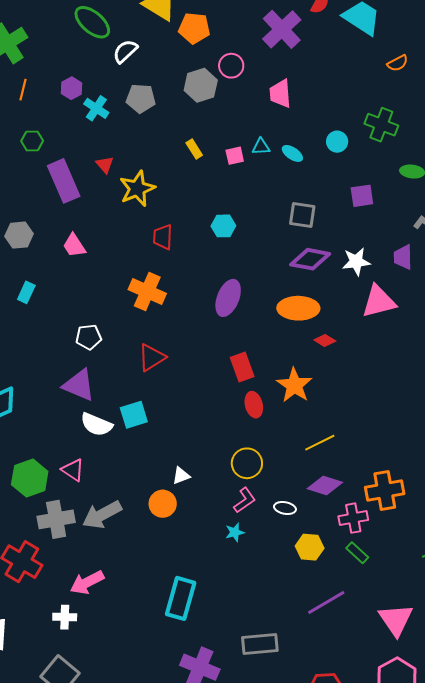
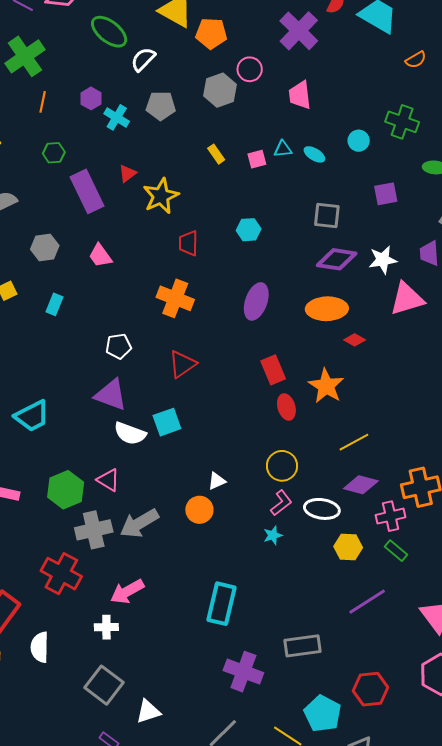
red triangle: (105, 165) -> (127, 173), turned 36
white ellipse: (285, 508) -> (322, 509), size x1.6

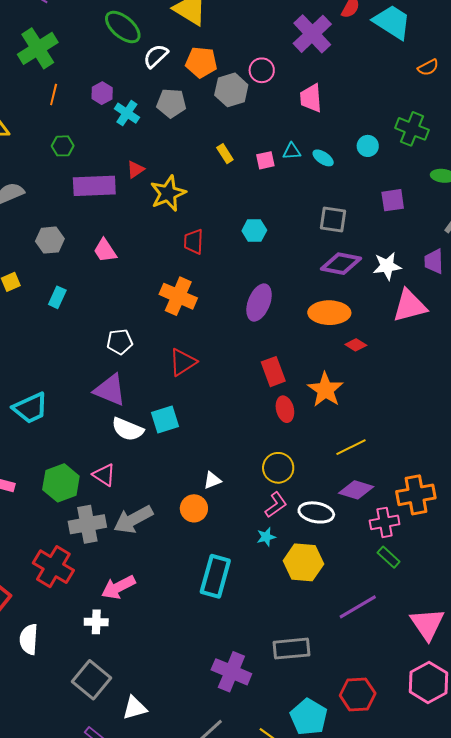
orange pentagon: (211, 33) -> (201, 62), moved
purple rectangle: (87, 191) -> (94, 186), turned -69
yellow hexagon: (348, 547) -> (303, 562), moved, size x1.4
cyan rectangle: (221, 604) -> (215, 576), moved

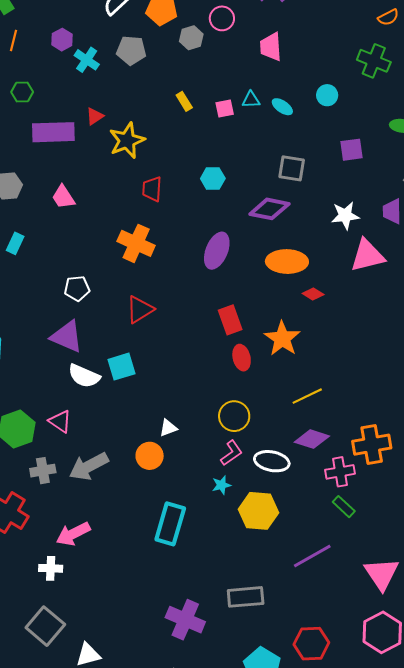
gray hexagon: (231, 90) -> (191, 38), size x0.7
green cross: (412, 129) -> (374, 61), moved
purple diamond: (341, 264) -> (269, 209), moved
gray cross: (87, 524) -> (43, 471), size x0.7

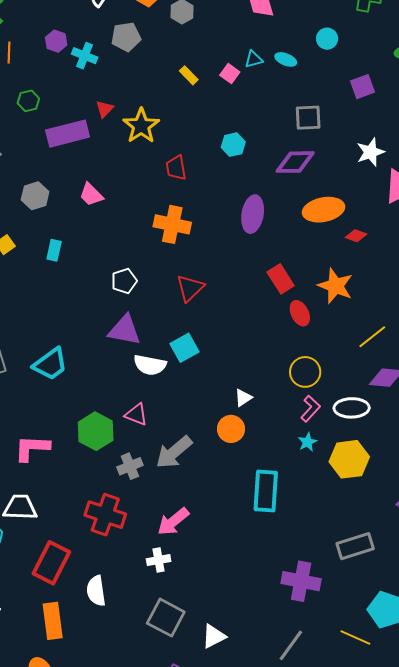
pink square: (225, 108) -> (230, 74), turned -30

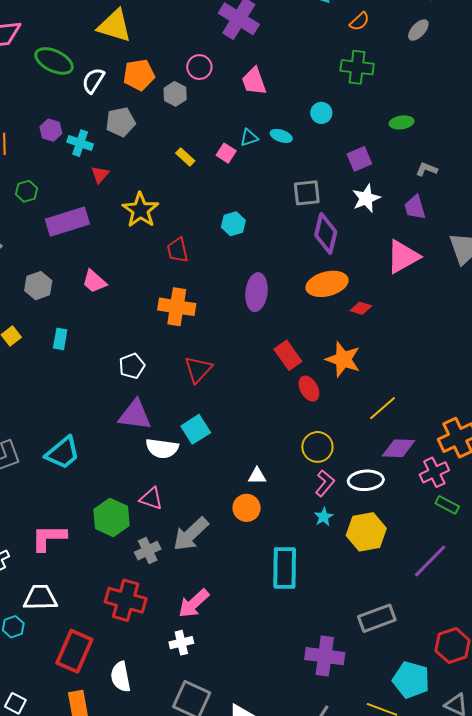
red triangle: (104, 109) -> (100, 175), moved
white star: (370, 152) -> (366, 198), moved
purple diamond: (295, 162) -> (326, 234), moved, turned -72
white triangle: (243, 398) -> (257, 476), turned 36

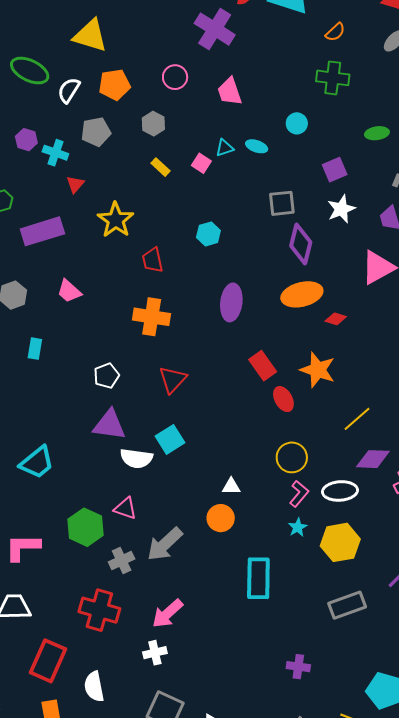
gray hexagon: (175, 94) -> (153, 124), moved
gray rectangle: (377, 618) -> (347, 605), moved
purple cross: (325, 656) -> (298, 667), size x0.6

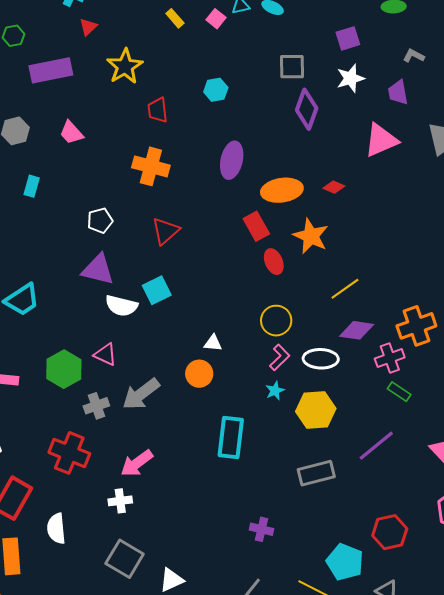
orange ellipse: (302, 294) -> (282, 190), moved

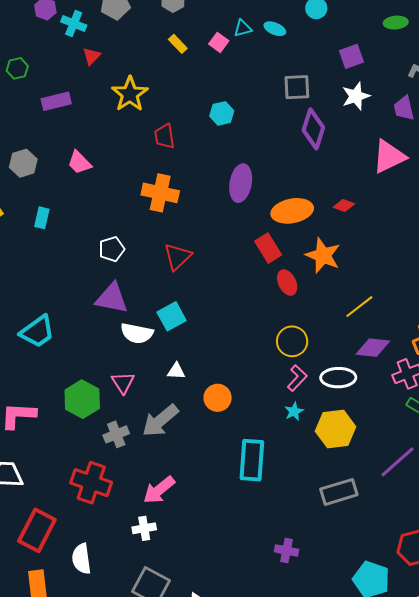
purple rectangle: (51, 70) -> (56, 101), size x0.7
white triangle: (213, 343) -> (176, 371), moved
pink triangle: (105, 354) -> (123, 383), turned 35

